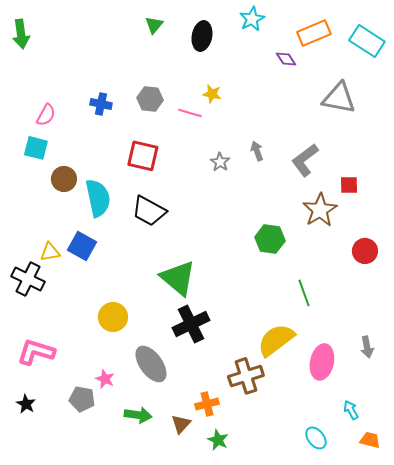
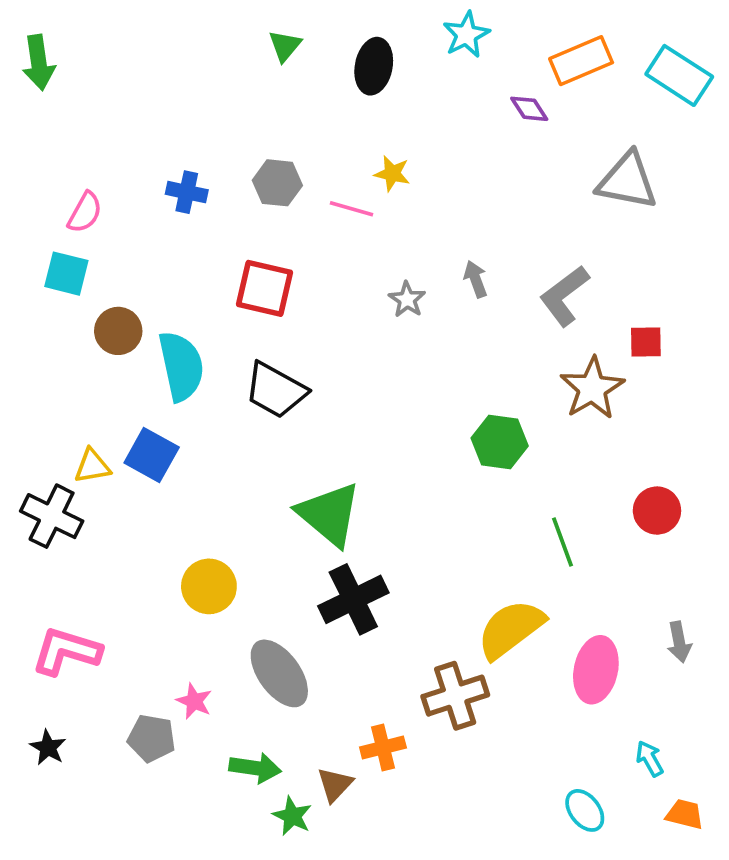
red circle: (365, 251) -> (657, 511), moved
green star: (218, 440) -> (292, 816), moved

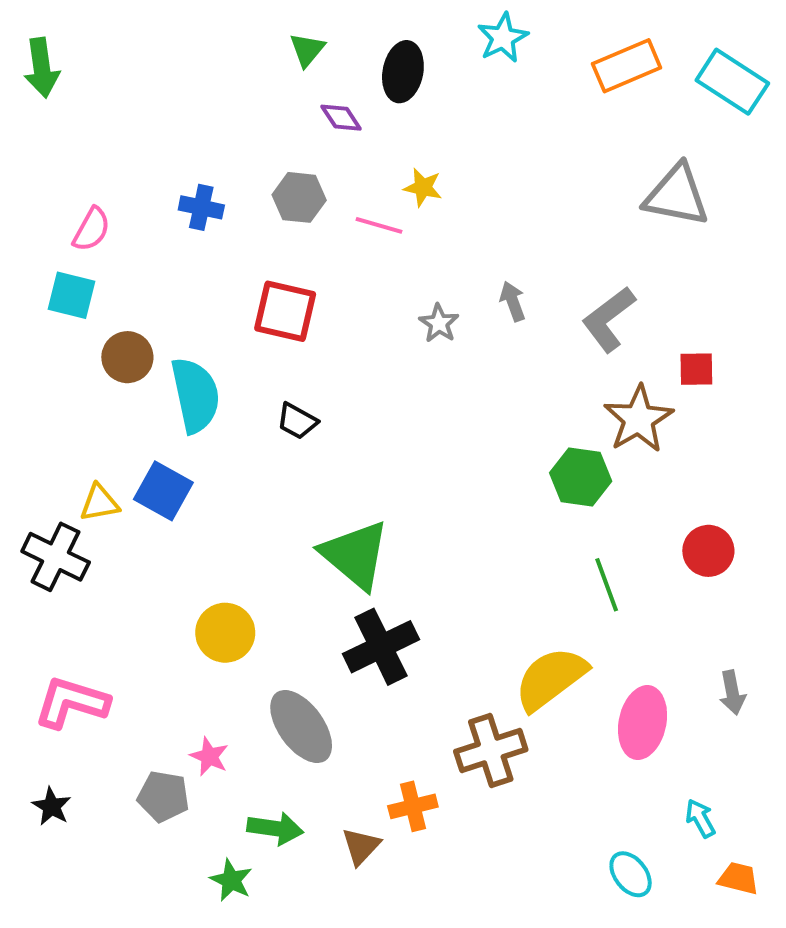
purple diamond: (529, 109) -> (341, 118), moved
black trapezoid: (276, 390) -> (297, 421), size x0.6
green hexagon: (500, 442) -> (581, 477), moved
green star: (292, 816) -> (231, 880), moved

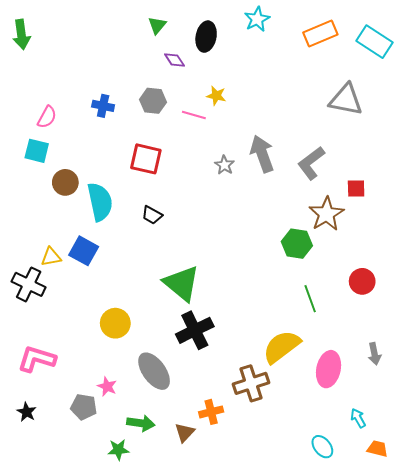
gray arrow: (513, 301) -> (262, 154), size x1.8
green star: (231, 880) -> (118, 450), turned -30

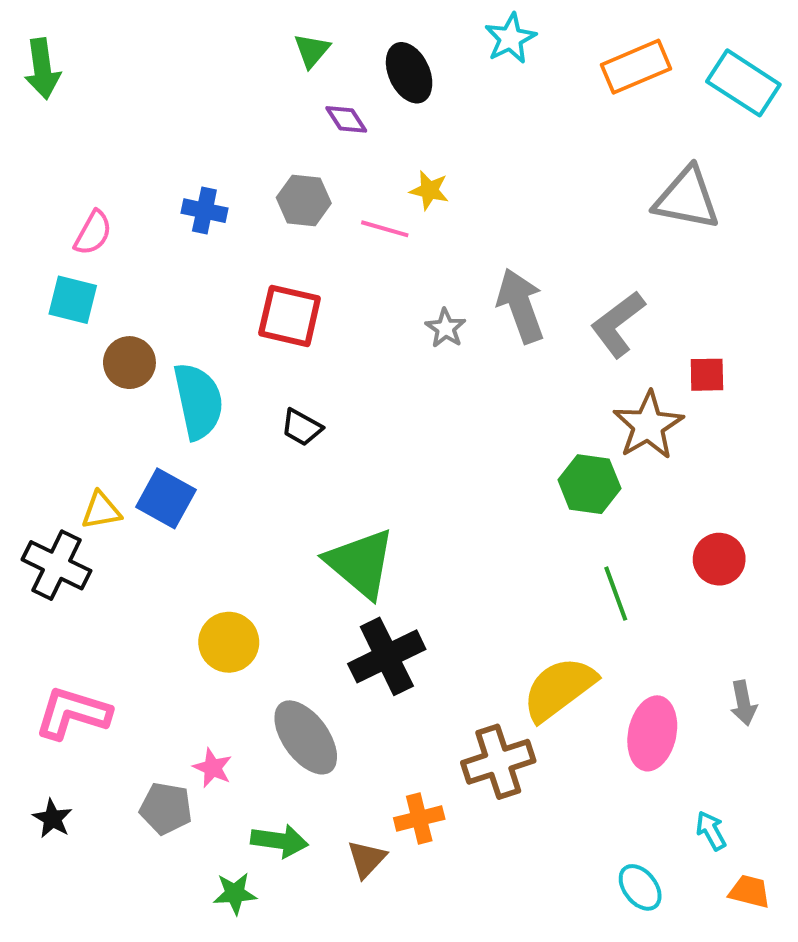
black ellipse: (206, 37) -> (409, 73), turned -36

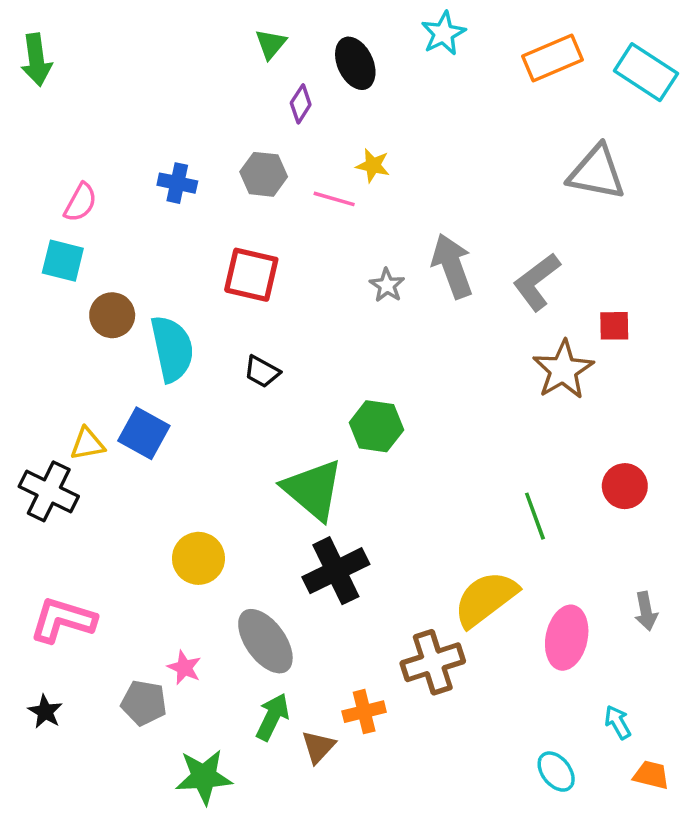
purple diamond: (346, 119) -> (301, 104), turned 66
green hexagon: (589, 484) -> (376, 426), moved
green arrow: (279, 841) -> (272, 717), moved, turned -72
green star: (235, 893) -> (204, 777), size x1.5

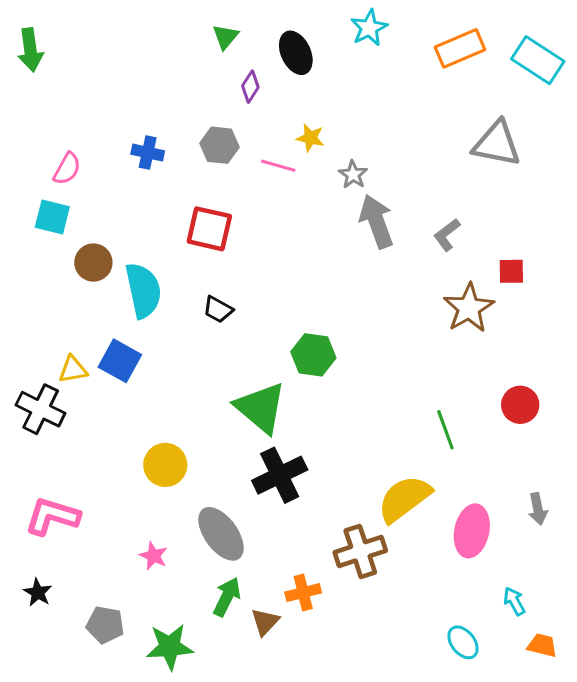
gray L-shape: (537, 282) -> (447, 235), size x0.7
gray star: (387, 285) -> (353, 175), moved
gray pentagon: (144, 703) -> (105, 625), moved

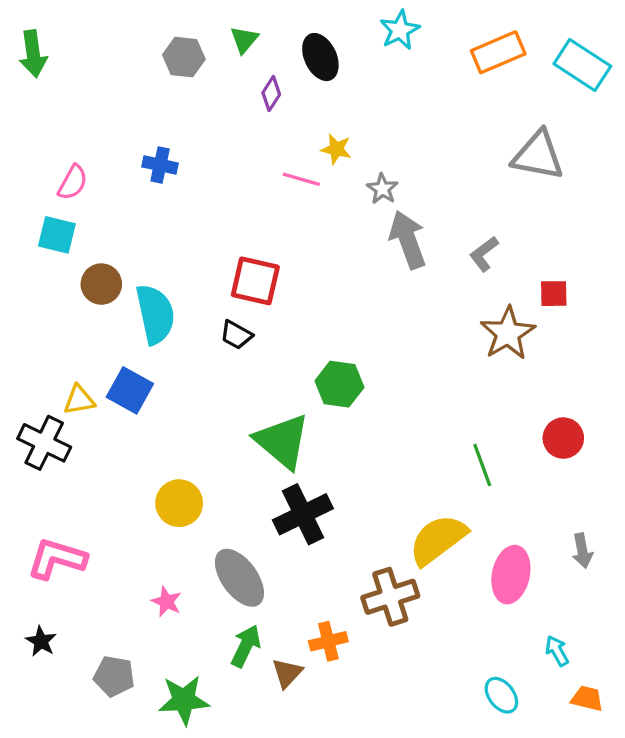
gray hexagon: (220, 145) -> (184, 57), moved
red square: (209, 229) -> (255, 281), moved

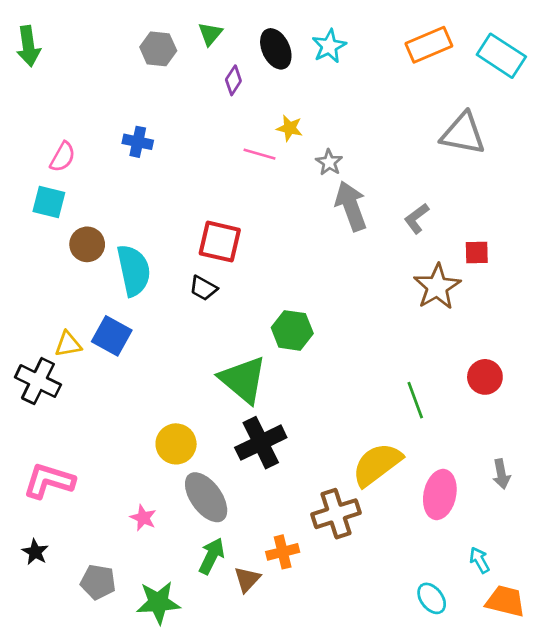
cyan star: (400, 30) -> (329, 46), moved
yellow circle: (179, 503) -> (176, 444), moved
orange trapezoid: (587, 698) -> (505, 601), size x1.4

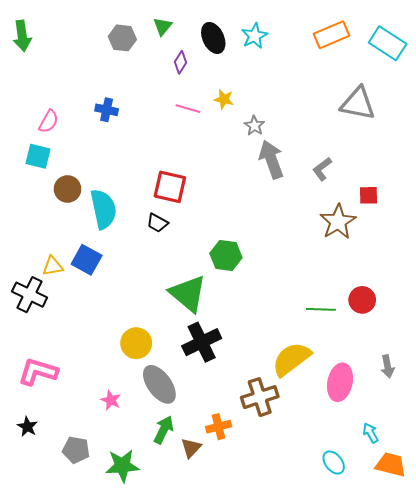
pink line: (259, 154) -> (188, 109), moved
red circle: (485, 377) -> (362, 300), moved
green line: (415, 400) -> (321, 309), turned -68

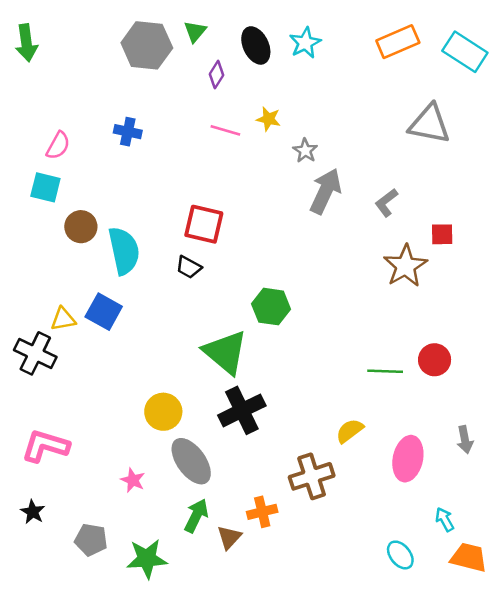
gray hexagon: (122, 38) -> (147, 45), size x1.5
gray arrow: (271, 159) -> (326, 191), turned 45
yellow semicircle: (291, 359) -> (350, 431), size x0.6

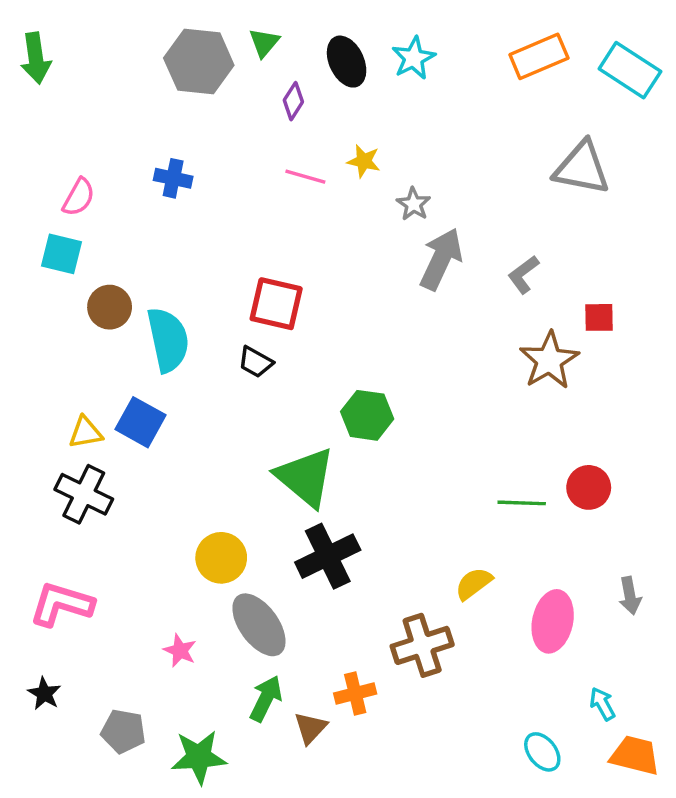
black cross: (35, 353) -> (84, 494), moved

